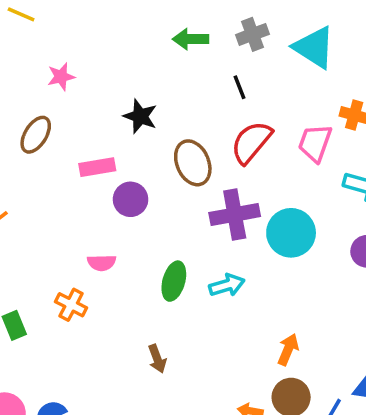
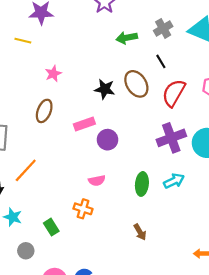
brown ellipse: (193, 163) -> (136, 84), moved

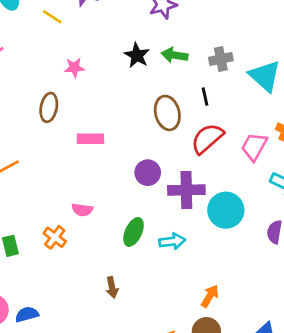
black star: (105, 89) -> (137, 55), moved
brown ellipse: (44, 111) -> (49, 107), turned -30
purple circle: (108, 140) -> (148, 173), moved

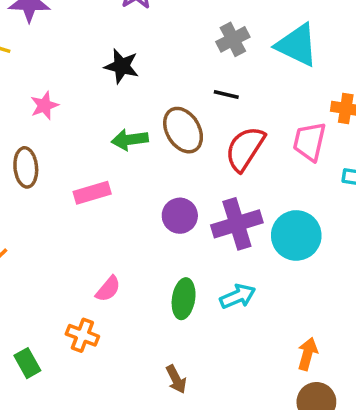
green arrow: (175, 55) -> (130, 140), moved
black line: (205, 97) -> (226, 94), turned -48
pink semicircle: (82, 210) -> (108, 289), turned -42

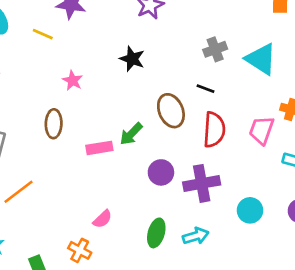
pink star: (44, 106) -> (73, 81), turned -30
green arrow: (130, 140) -> (131, 134), moved, turned -45
red semicircle: (245, 149) -> (214, 130), turned 144
cyan circle: (296, 235) -> (250, 210), moved, size x0.7

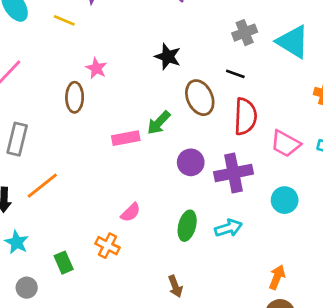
black star: (132, 59) -> (168, 57), moved
brown ellipse: (54, 124) -> (75, 97), moved
pink trapezoid: (262, 130) -> (285, 144), moved, turned -80

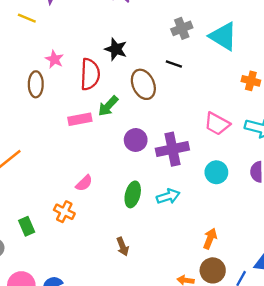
red semicircle: (245, 116) -> (90, 74), moved

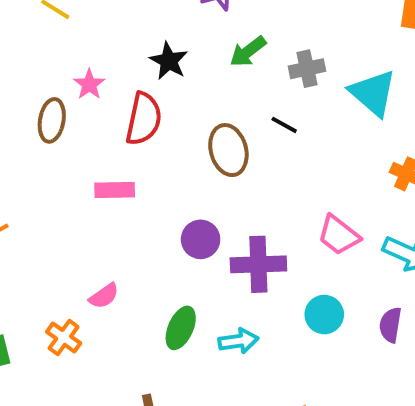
black star: (116, 49) -> (169, 61), moved
green arrow: (108, 106) -> (248, 51), moved

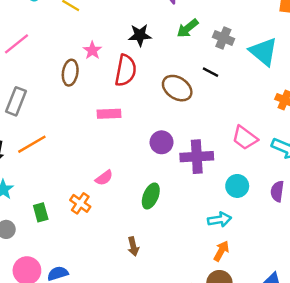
black star: (169, 61) -> (140, 35), turned -30
gray cross: (307, 69) -> (223, 38), turned 36
brown ellipse: (228, 150) -> (177, 88), turned -40
cyan arrow: (238, 341) -> (220, 220), moved

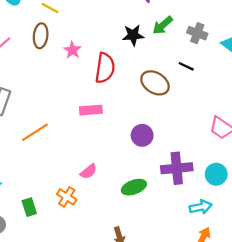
black star: (140, 35) -> (133, 35), moved
brown ellipse: (70, 73) -> (41, 36), moved
orange line: (32, 144) -> (35, 132), moved
purple cross: (197, 157) -> (177, 168), moved
green ellipse: (151, 196) -> (134, 187), turned 50

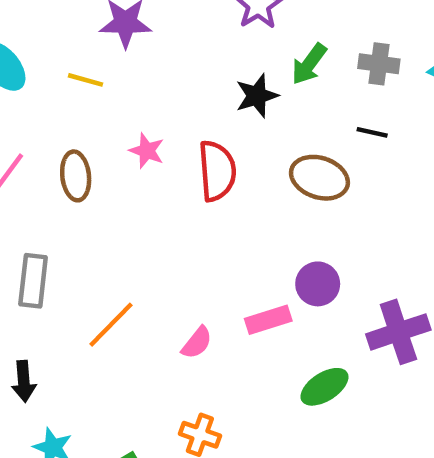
brown ellipse: (41, 36) -> (76, 176), moved
pink rectangle: (91, 110) -> (268, 320), moved
pink semicircle: (89, 171) -> (197, 343), moved

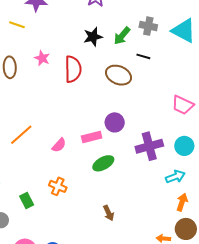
green arrow: (309, 64) -> (122, 36), moved
green ellipse: (324, 387) -> (103, 163), moved

